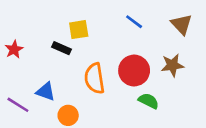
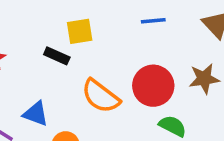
blue line: (134, 22) -> (153, 21), turned -42
orange semicircle: (94, 78) -> (101, 96), turned -44

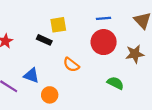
red circle: (153, 86) -> (104, 42), moved
orange semicircle: (101, 96) -> (71, 65), size x0.7

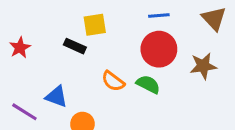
green semicircle: (115, 83) -> (148, 84), moved

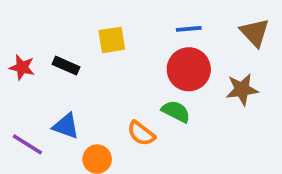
black rectangle: (75, 46) -> (66, 66), moved
red star: (20, 48) -> (22, 67), turned -30
orange semicircle: (113, 81) -> (141, 133), moved

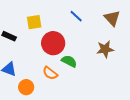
blue line: (189, 29) -> (76, 16), turned 48
red circle: (189, 69) -> (53, 43), moved

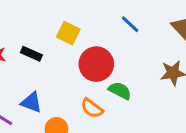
yellow square: (34, 22) -> (68, 33), turned 35

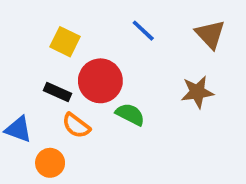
black rectangle: (31, 54) -> (58, 92), moved
orange semicircle: (92, 108) -> (76, 126), moved

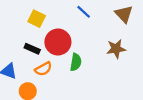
green semicircle: (130, 114) -> (76, 62), turned 72
orange semicircle: (76, 126) -> (43, 69), turned -66

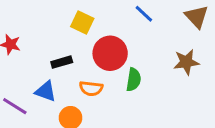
black rectangle: (32, 49) -> (62, 62), moved, turned -40
orange semicircle: (43, 69) -> (91, 88), turned 36

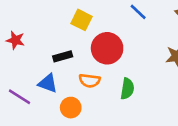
green semicircle: (134, 80) -> (127, 89), moved

